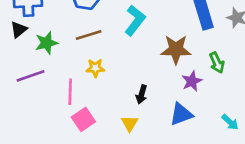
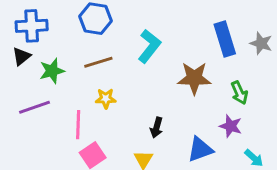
purple star: (192, 81) -> (231, 126), moved, turned -30

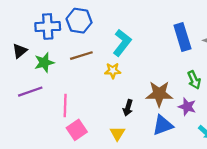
blue cross: (32, 26) -> (48, 26), moved
brown star: (194, 78) -> (159, 94), moved
yellow star: (106, 98) -> (113, 71), moved

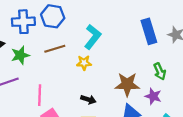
black arrow: (128, 108) -> (88, 100), moved, turned -88

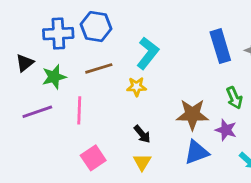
pink line: (40, 95) -> (79, 110), moved
black arrow: (88, 100) -> (142, 134), turned 32

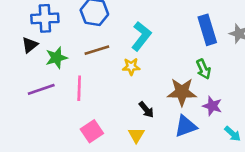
blue cross: (58, 34) -> (45, 18), moved
green arrow: (234, 98) -> (203, 69), moved
black arrow: (142, 134) -> (146, 110), moved

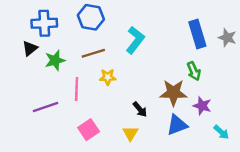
yellow star: (131, 67) -> (108, 77), moved
purple line: (41, 89) -> (45, 107), moved

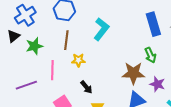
blue cross: (44, 23) -> (25, 15), turned -30
brown line: (93, 53) -> (66, 40), turned -66
black arrow: (140, 109) -> (86, 87), moved

